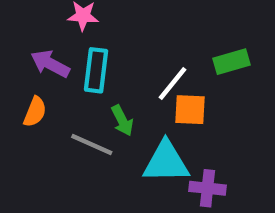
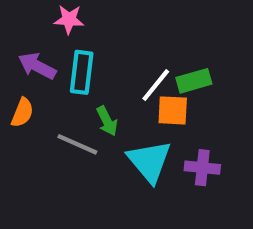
green rectangle: (231, 62) -> (194, 81), moved
cyan triangle: (166, 162) -> (149, 161), turned 51
purple cross: (207, 188) -> (202, 168), moved

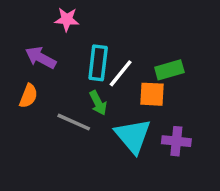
cyan rectangle: (82, 72) -> (98, 63), moved
white line: (156, 85) -> (121, 73), moved

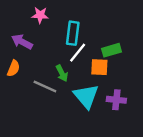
cyan rectangle: (98, 63) -> (73, 33), moved

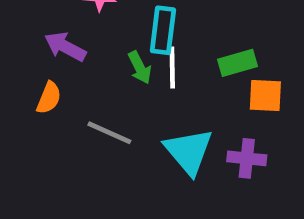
white line: (78, 53) -> (172, 68), turned -40
orange square: (99, 67) -> (265, 95), moved
green arrow: (62, 73) -> (140, 68), moved

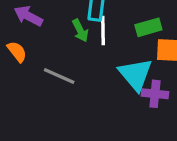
orange semicircle: (49, 98) -> (17, 52), turned -60
cyan triangle: (189, 151) -> (135, 74), moved

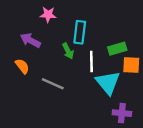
white line: (103, 31) -> (91, 61), moved
purple cross: (155, 94) -> (122, 113), moved

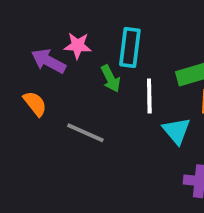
pink star: (48, 15) -> (78, 46), moved
cyan triangle: (108, 83) -> (176, 131), size x0.7

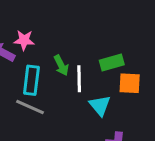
cyan rectangle: (130, 48) -> (31, 80), moved
green arrow: (111, 78) -> (61, 65), moved

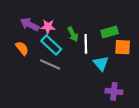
pink star: (24, 40) -> (48, 27), moved
cyan rectangle: (31, 80) -> (51, 45), turned -54

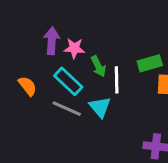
purple arrow: (30, 24) -> (52, 41), moved, turned 66
pink star: (48, 27) -> (74, 48), moved
cyan triangle: (101, 63) -> (100, 107), moved

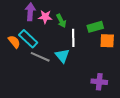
green arrow: (98, 66) -> (61, 21), moved
cyan rectangle: (68, 81) -> (28, 39), moved

